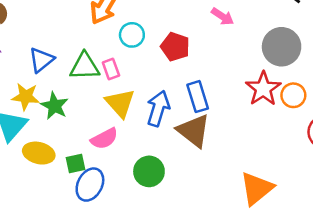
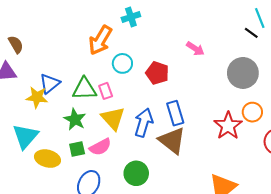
red star: (263, 89) -> (228, 126), moved
yellow star: (26, 97) -> (37, 97), moved
green star: (54, 106) -> (75, 119), moved
green square: (75, 164) -> (77, 149), moved

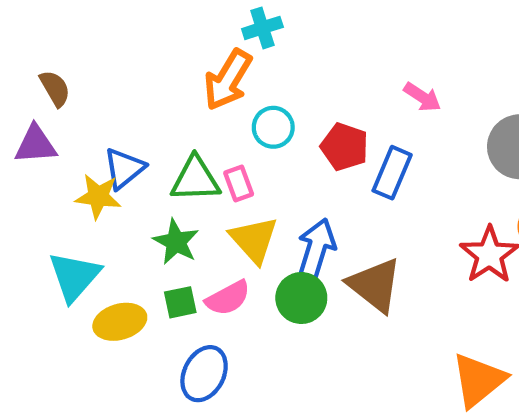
cyan cross: (131, 17) -> (262, 28), moved
blue rectangle: (175, 113) -> (392, 173), moved, turned 40
yellow ellipse: (47, 159) -> (120, 322), turned -30
green circle: (136, 173) -> (301, 298), moved

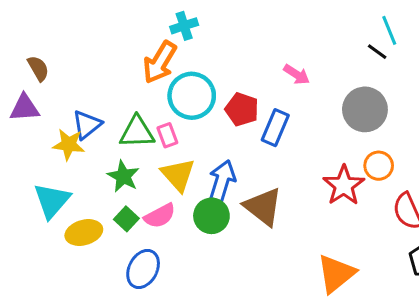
cyan circle: (273, 127) -> (192, 96), size x1.6
green square: (180, 302) -> (126, 219), turned -35

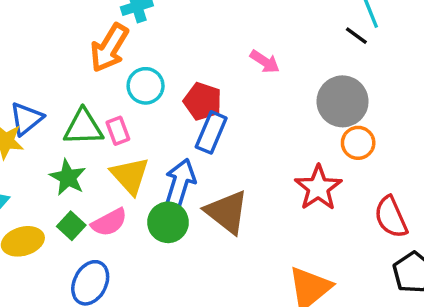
cyan circle: (192, 96) -> (146, 86), size x0.7
blue rectangle: (275, 128) -> (211, 132), moved
orange circle: (379, 166) -> (358, 143), moved

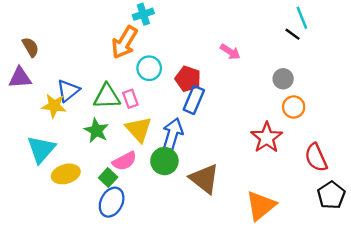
gray circle: (343, 101) -> (283, 79), size x0.6
brown triangle: (227, 212) -> (204, 179), moved
green square: (71, 226) -> (108, 177), moved

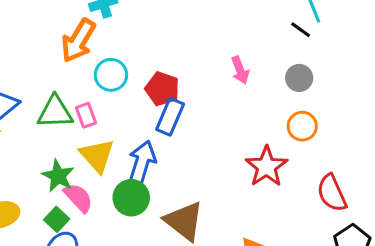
pink arrow: (230, 52) -> (240, 70), moved, turned 36
gray circle: (283, 79) -> (299, 78), moved
green star: (96, 130) -> (58, 176), moved
pink semicircle: (125, 161) -> (78, 198), turned -105

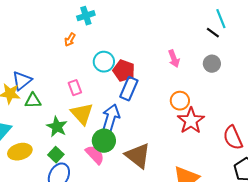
orange arrow: (78, 41) -> (70, 40), size x0.5
cyan circle: (111, 75) -> (104, 62), moved
green triangle: (55, 112) -> (33, 101), moved, size x0.7
orange circle: (302, 126) -> (180, 101), moved
pink semicircle: (78, 198) -> (95, 155), moved

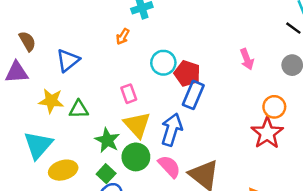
blue triangle: (22, 81) -> (68, 60), moved
orange circle: (180, 101) -> (274, 107), moved
green circle: (104, 141) -> (136, 157), moved
pink semicircle: (95, 155) -> (169, 166), moved

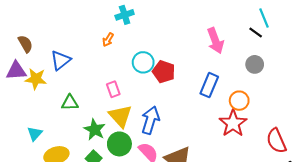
pink arrow: (247, 59) -> (215, 41), moved, size x1.4
blue rectangle: (193, 95) -> (209, 85), moved
yellow star: (51, 101) -> (36, 79), moved
cyan triangle: (38, 145) -> (35, 134), size x0.6

